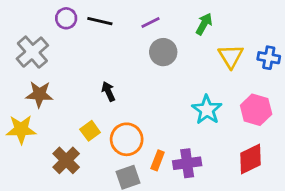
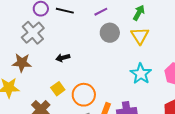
gray cross: (32, 52) -> (33, 33), moved
yellow triangle: (231, 56) -> (140, 36), moved
black arrow: (108, 91) -> (63, 58), moved, turned -80

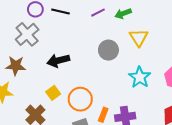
green arrow: (139, 13) -> (123, 14), moved, turned -140
gray circle: (110, 33) -> (108, 50), moved
black arrow: (63, 58) -> (58, 61), size x1.5

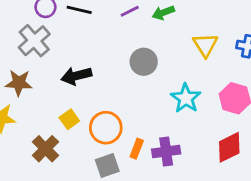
yellow triangle: (139, 38) -> (205, 45), moved

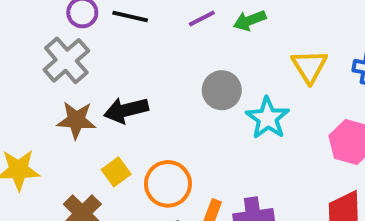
brown star: (19, 83) -> (76, 120), moved
cyan star: (186, 98) -> (268, 118), moved

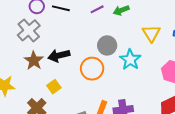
brown star: (76, 120) -> (34, 61), turned 30
orange circle: (168, 184) -> (92, 69), moved

